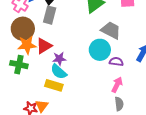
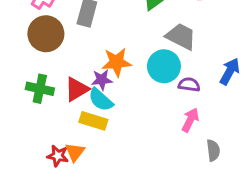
orange star: (27, 45) -> (117, 62), moved
red triangle: (44, 46) -> (77, 89), moved
gray semicircle: (119, 104) -> (213, 150), moved

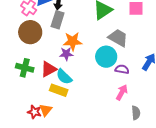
orange star: (117, 62) -> (73, 41), moved
purple star: (102, 80) -> (66, 54), moved

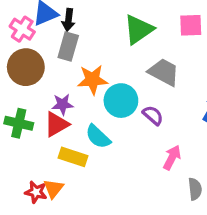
purple star: (66, 54) -> (63, 104), moved
cyan circle: (106, 57) -> (121, 101), moved
purple semicircle: (122, 69) -> (153, 115), moved, turned 32
cyan semicircle: (64, 77) -> (98, 137), moved

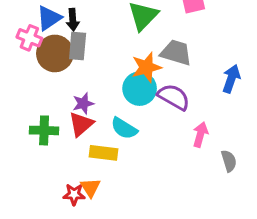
brown circle: (26, 67) -> (55, 53), moved
orange star: (93, 80) -> (146, 67), moved
purple semicircle: (153, 115) -> (174, 97), size x1.5

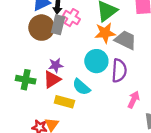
pink cross: (29, 38) -> (71, 18), moved
orange star: (146, 67) -> (105, 33), moved
purple semicircle: (174, 97) -> (119, 71), turned 55

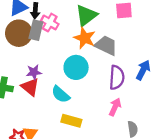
orange star: (105, 33) -> (85, 38), turned 30
purple semicircle: (119, 71) -> (117, 77), moved
red triangle: (52, 79) -> (30, 87), turned -48
yellow rectangle: (64, 102) -> (71, 121), moved

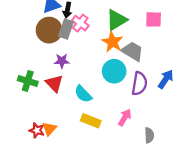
cyan circle: (76, 67) -> (114, 71), moved
purple star: (34, 72) -> (62, 61), moved
pink arrow: (115, 107) -> (125, 117), moved

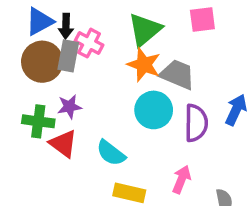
green cross: (28, 81) -> (38, 121), moved

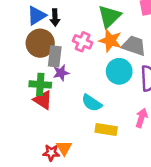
pink cross: (89, 43) -> (83, 42), moved
gray rectangle: (68, 56) -> (55, 56), moved
red triangle: (63, 144) -> (43, 100), moved

